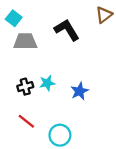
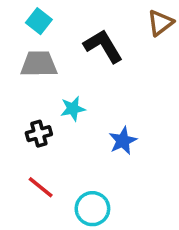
cyan square: (14, 18) -> (39, 21), moved
cyan star: (47, 83) -> (73, 109), moved

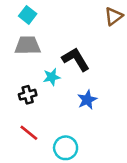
black L-shape: (103, 46) -> (76, 59), moved

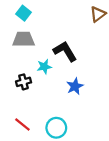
red line: (29, 133) -> (22, 124), moved

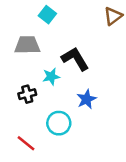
cyan square: (24, 13) -> (47, 15), moved
cyan circle: (56, 128) -> (59, 123), moved

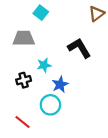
black L-shape: (75, 59) -> (79, 48), moved
blue star: (87, 99) -> (60, 84), moved

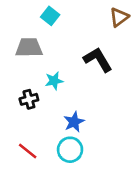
blue star: (60, 84) -> (74, 122), moved
cyan circle: (50, 105) -> (70, 150), moved

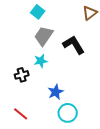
gray trapezoid: (29, 48) -> (44, 36), moved, turned -55
cyan circle: (70, 150) -> (68, 113), moved

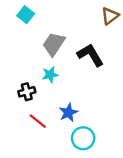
cyan square: (38, 12) -> (26, 15), moved
red line: (21, 114) -> (38, 121), moved

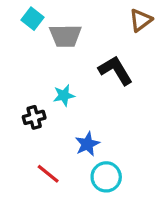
gray trapezoid: (54, 44) -> (65, 36), moved, turned -125
red line: (38, 121) -> (48, 174), moved

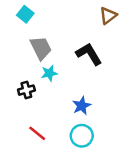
gray trapezoid: (65, 36) -> (41, 48), moved, turned -115
blue star: (87, 144) -> (82, 106), moved

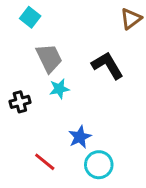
black cross: (26, 90) -> (20, 102), moved
blue star: (82, 106) -> (80, 137), moved

